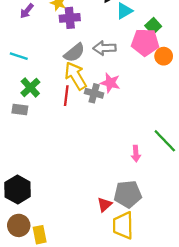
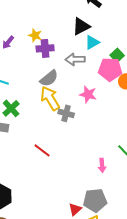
gray arrow: (105, 48) -> (75, 59), moved
pink star: (110, 83) -> (88, 94), moved
red line: (66, 96) -> (42, 150), moved, turned -60

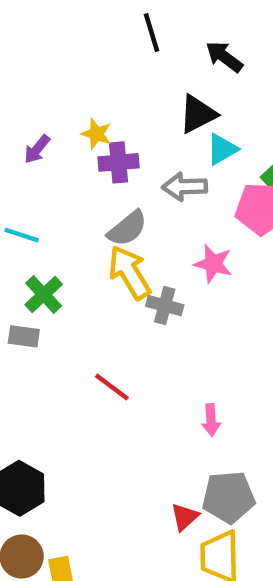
pink arrow: (102, 165) -> (211, 420), moved

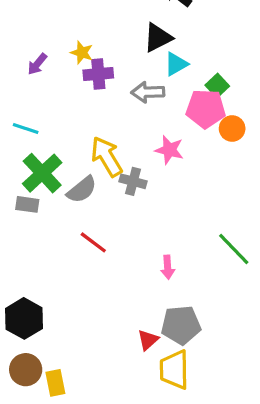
gray semicircle: (127, 228) -> (82, 190), moved
green cross: (44, 295) -> (42, 173), size x1.4

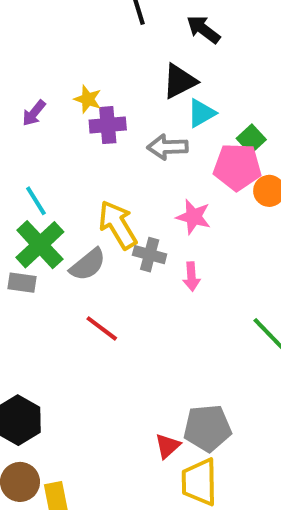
cyan line: (26, 128) -> (36, 201), moved, turned 40
pink arrow: (168, 267) -> (191, 277), moved

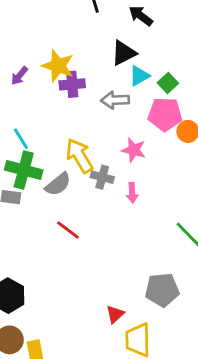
yellow star: (88, 99) -> (58, 66), size x1.6
green square: (251, 139) -> (168, 83), moved
green cross: (40, 245) -> (24, 170), turned -32
gray pentagon: (207, 428) -> (162, 290), moved

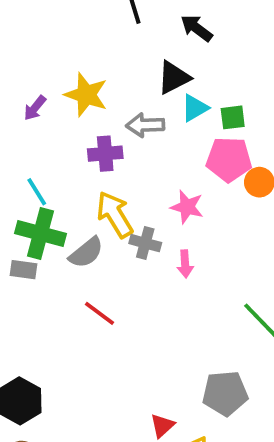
green square: (168, 83) -> (233, 117), turned 36
purple cross: (72, 84) -> (105, 154), moved
gray arrow: (115, 100) -> (145, 125), moved

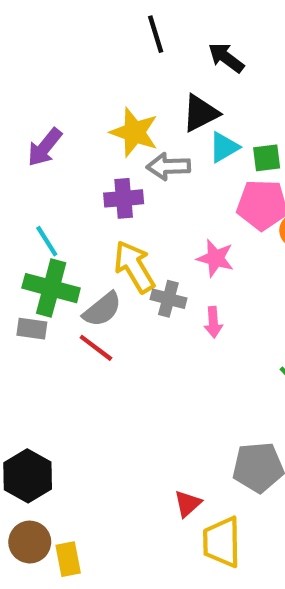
yellow star: (86, 95) -> (134, 132), moved
purple arrow: (35, 108) -> (45, 147), size x1.4
red line: (100, 313) -> (96, 348), moved

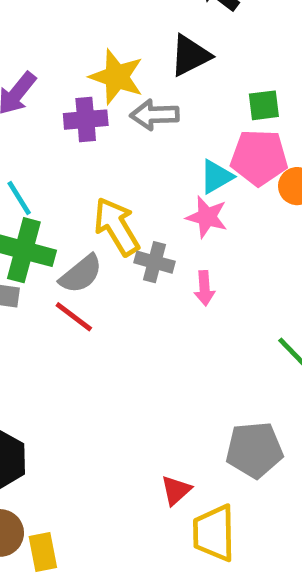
cyan triangle: (224, 147) -> (216, 177), moved
purple cross: (124, 198) -> (86, 120), moved

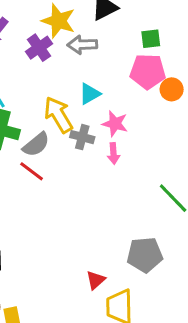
purple cross: (86, 120) -> (39, 48), turned -30
cyan triangle: (216, 177) -> (90, 94), moved
pink star: (207, 217) -> (115, 124), moved

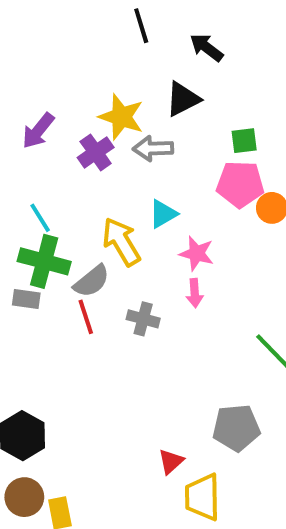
gray cross: (82, 137) -> (143, 319), moved
red line: (32, 171) -> (86, 317), turned 35

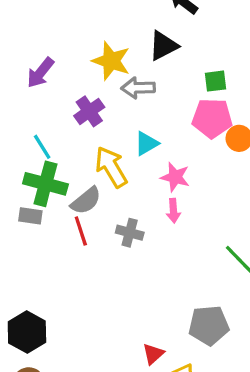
purple cross: (96, 152) -> (89, 111), moved

